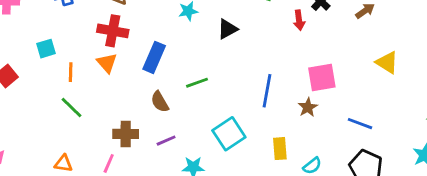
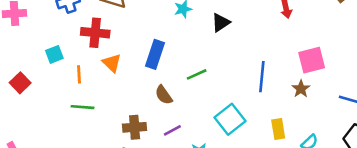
red cross: (113, 31) -> (95, 33), moved
green line: (72, 108) -> (83, 107), turned -35

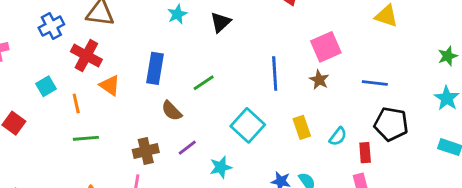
red cross: (95, 33) -> (86, 56), turned 32

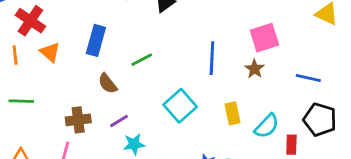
orange line: (76, 104) -> (15, 55), moved
cyan semicircle: (338, 136) -> (267, 126), size x1.4
cyan star: (221, 167) -> (134, 144), moved

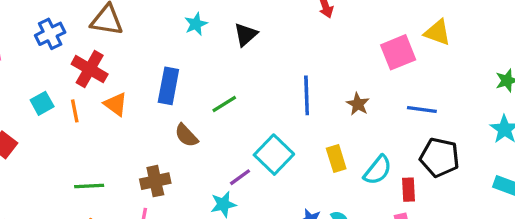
pink square: (264, 38) -> (398, 52), moved
green line: (21, 101) -> (89, 186), moved
purple line: (119, 121) -> (240, 177), moved

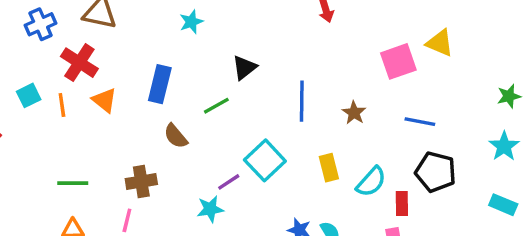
black triangle: (246, 35) -> (244, 68), moved

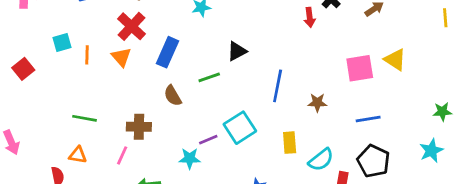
red cross: (79, 63) -> (132, 26), moved
brown star: (354, 113) -> (317, 103), turned 30
blue line: (420, 122) -> (368, 119), turned -30

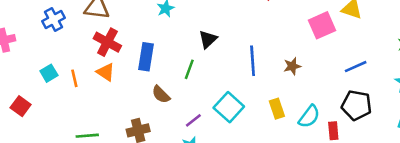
green line: (209, 77) -> (189, 69), turned -36
blue line: (368, 119) -> (356, 67), moved
purple line: (208, 140) -> (193, 120), moved

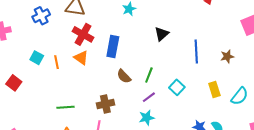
green line: (189, 69) -> (149, 75), moved
cyan square: (49, 73) -> (37, 58), turned -32
cyan square: (229, 107) -> (177, 87), size x0.7

